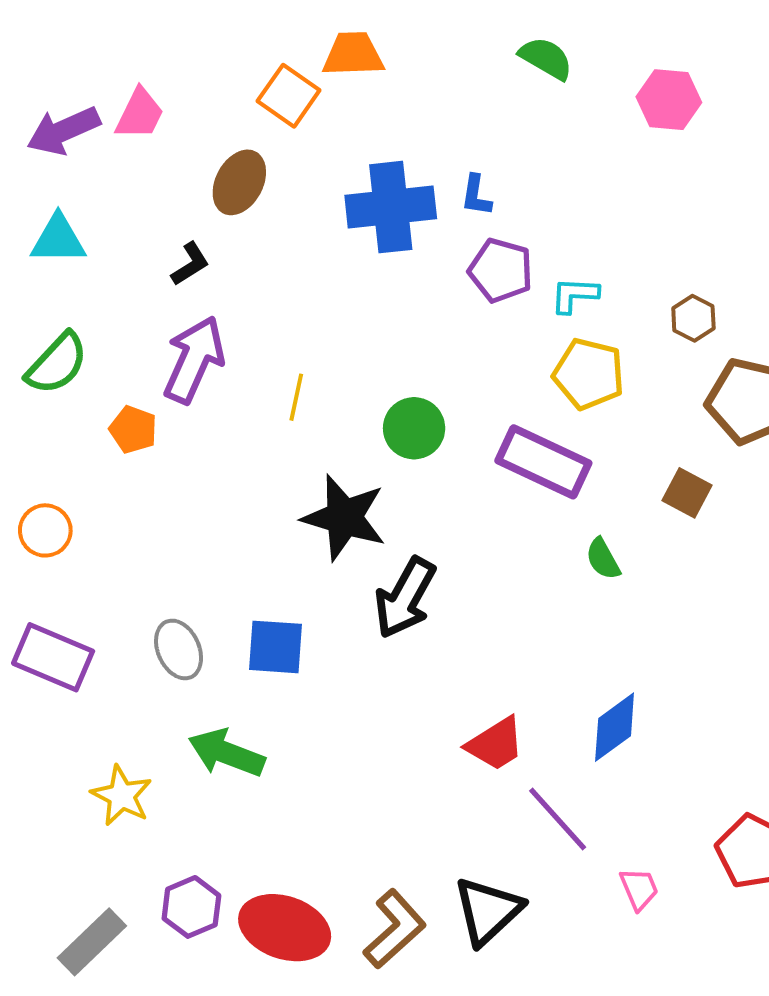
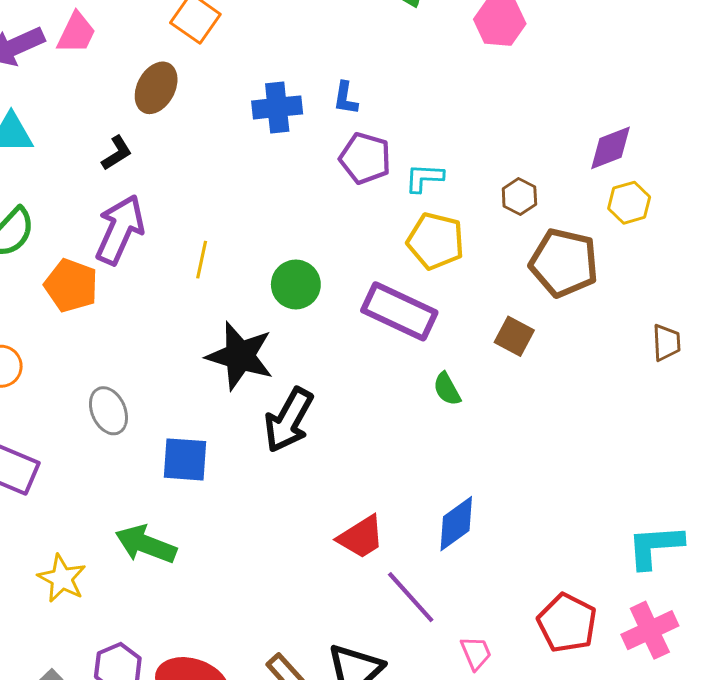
blue cross: (391, 207) -> (277, 107), size x0.7
orange pentagon: (133, 430) -> (71, 286), size x1.4
gray ellipse: (179, 649) -> (108, 411), moved

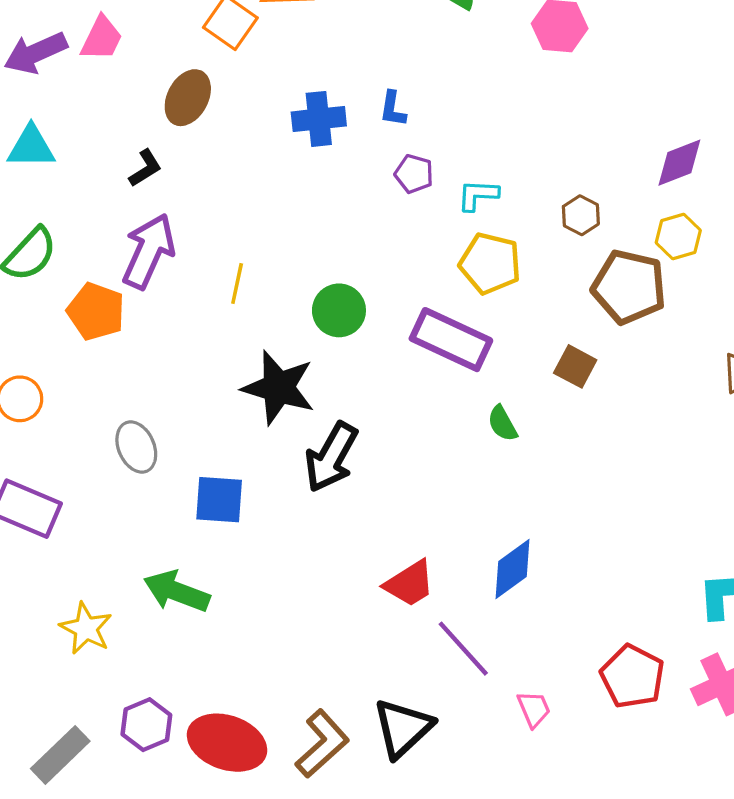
purple pentagon: (365, 158) -> (414, 174), size x0.7
yellow hexagon: (629, 203) -> (678, 236), moved

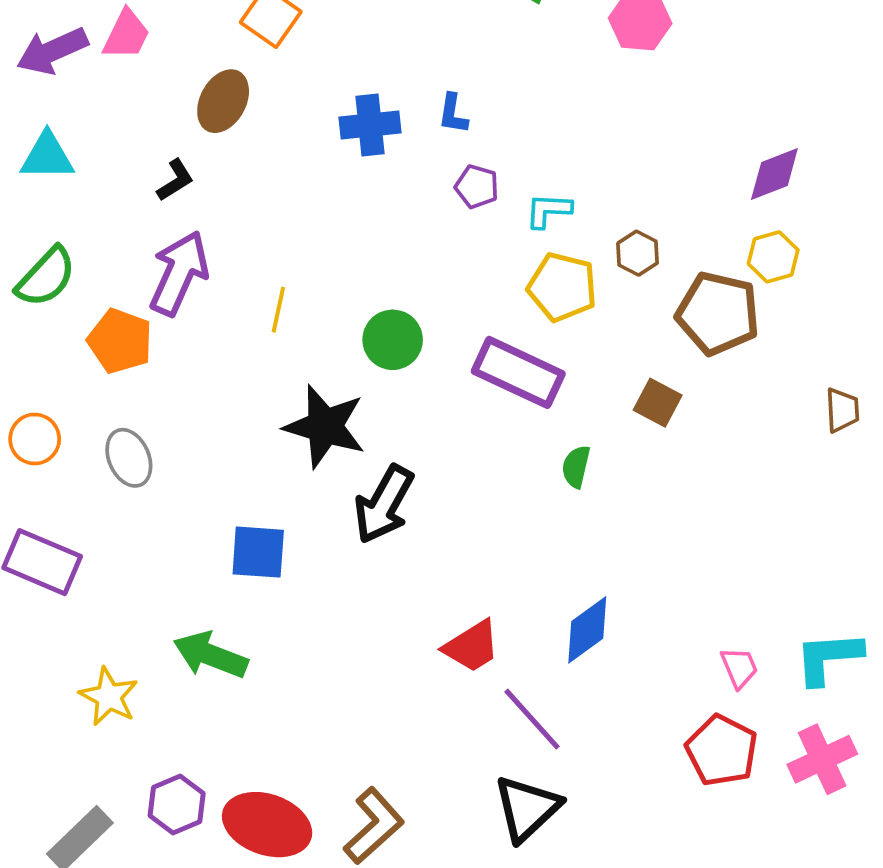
brown hexagon: (581, 215) -> (638, 253), moved
green semicircle: (502, 423) -> (576, 467), turned 42
gray ellipse: (136, 447) -> (129, 458), moved
pink trapezoid: (534, 709) -> (739, 668), moved
black triangle: (403, 728) -> (527, 808), moved

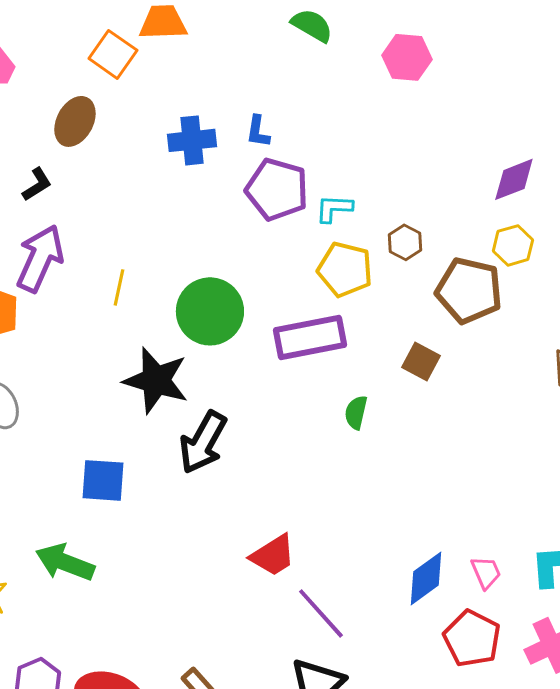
purple pentagon: (477, 187) -> (277, 189), size x1.8
green circle: (393, 340) -> (210, 311), size x1.4
purple rectangle: (518, 372) -> (310, 337), turned -36
blue diamond: (587, 630) -> (426, 578), moved

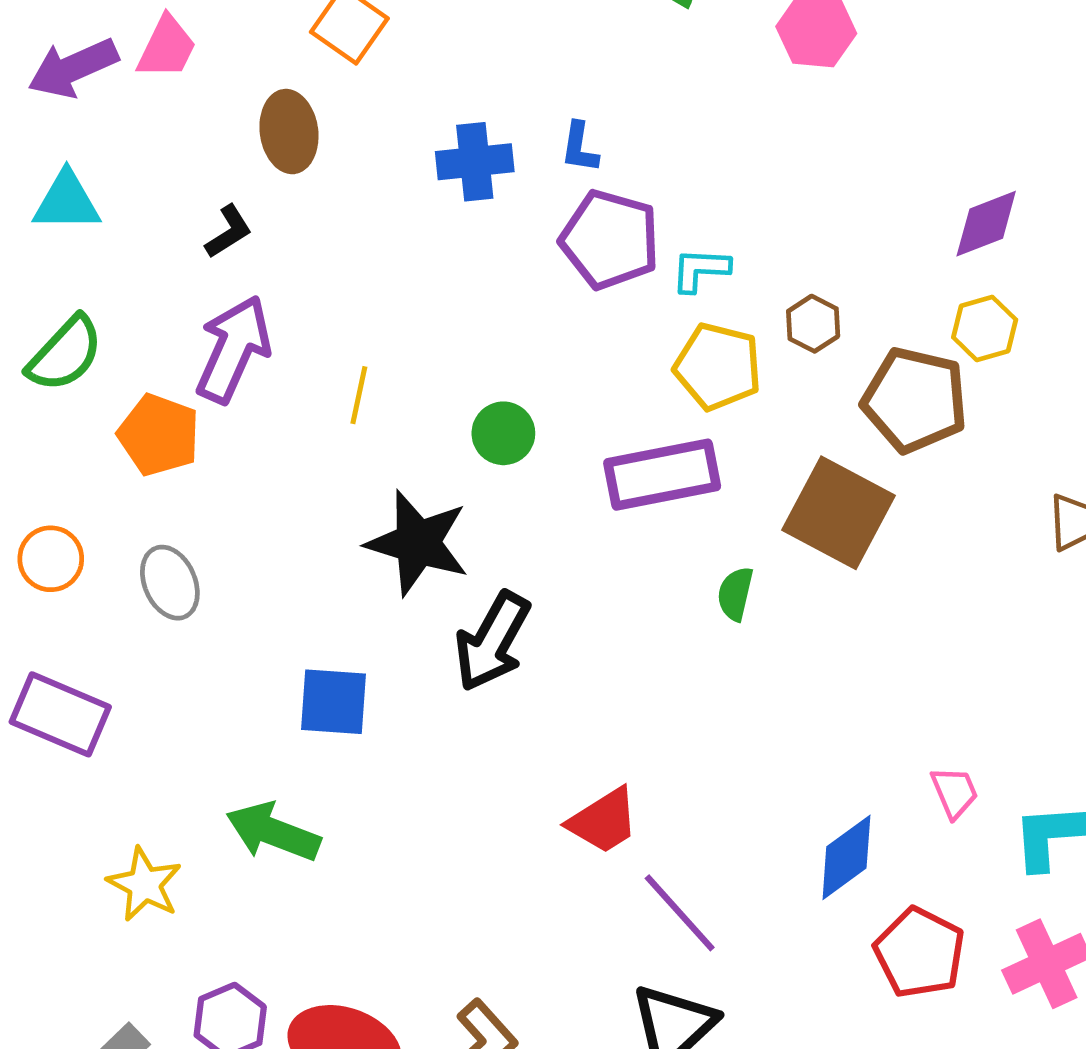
brown ellipse: (75, 121) -> (289, 132), turned -36
green circle: (210, 311) -> (503, 433), size x0.6
brown square: (421, 361) -> (839, 513), size x1.8
pink trapezoid: (486, 572) -> (954, 792), moved

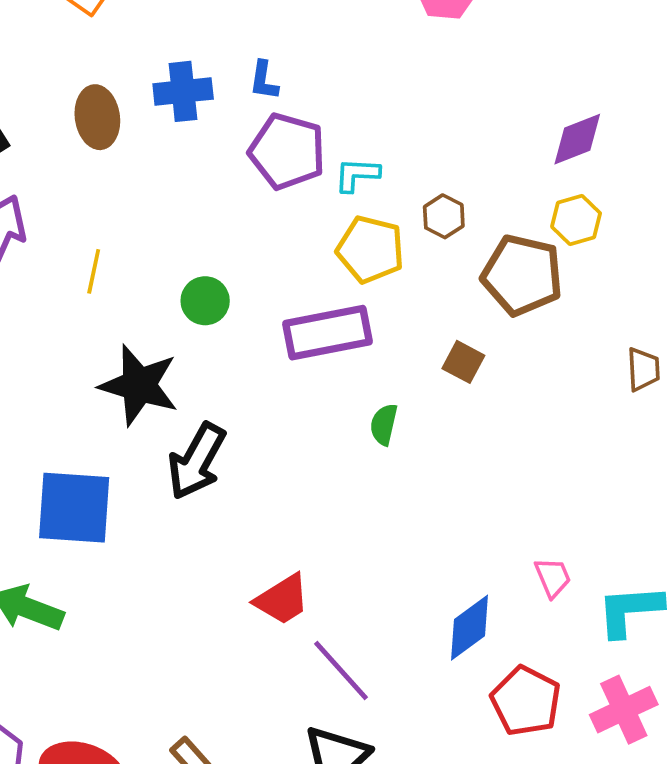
brown ellipse: (289, 132) -> (97, 117), moved
brown square: (839, 513) -> (463, 362), size x0.5
blue square: (333, 702) -> (74, 508), size x1.4

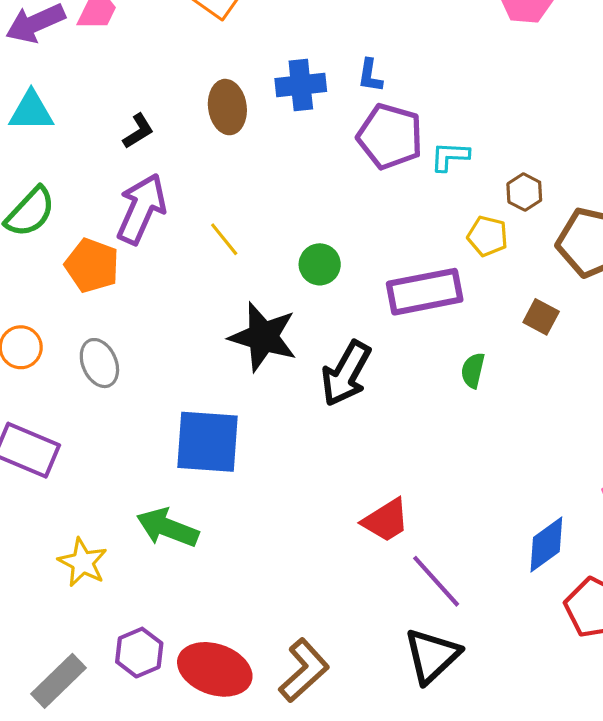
yellow pentagon: (370, 249) -> (488, 236), moved, size x0.7
yellow line: (94, 271) -> (224, 239), turned -51
black arrow: (197, 461) -> (346, 374), moved

